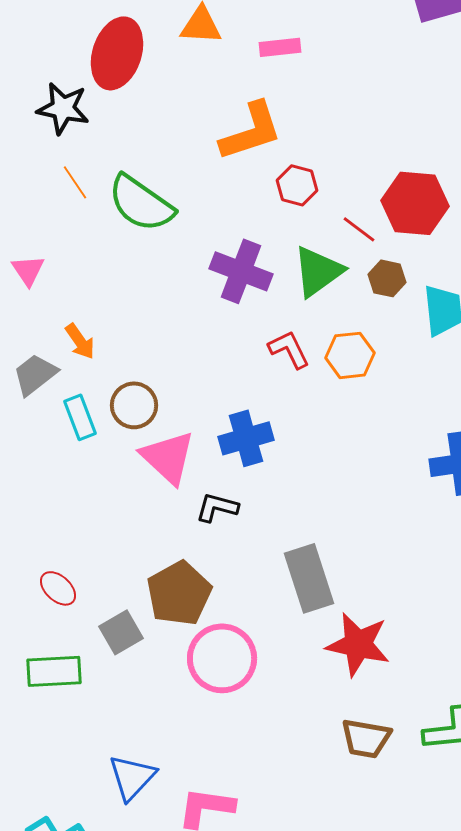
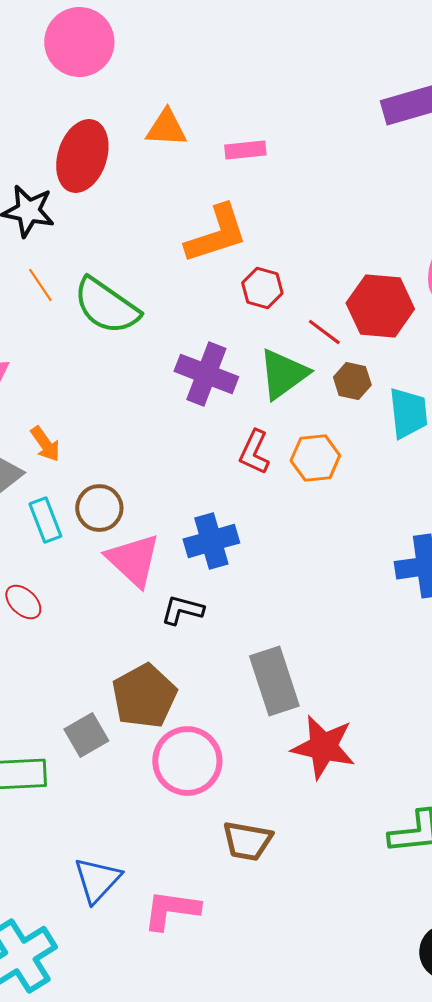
red L-shape: (289, 349) -> (254, 452), turned -129
red ellipse: (58, 588) -> (23, 602), moved
brown trapezoid: (366, 738) -> (247, 841), moved

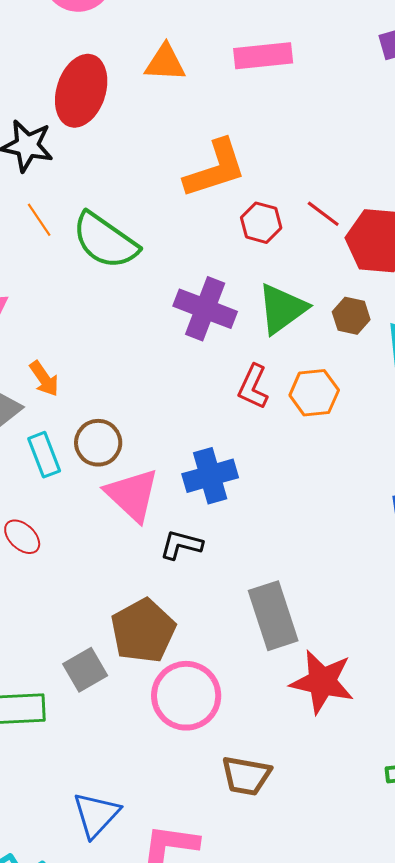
pink rectangle: (245, 150) -> (263, 56), moved, size x1.4
red line: (324, 332) -> (323, 214), moved

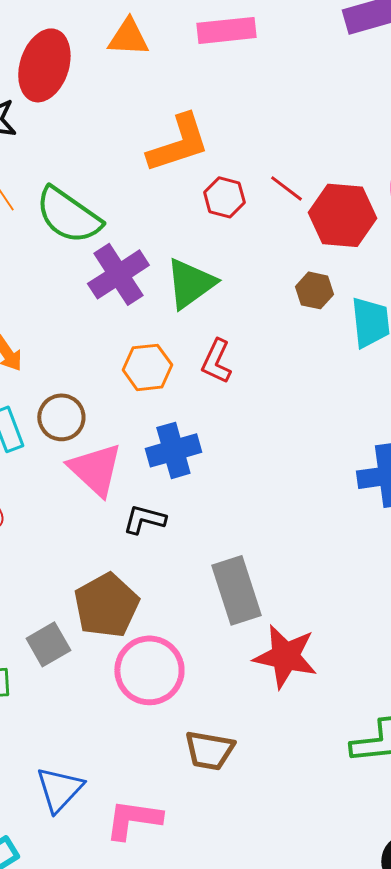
purple cross: (205, 309) -> (118, 274), moved, turned 36
green triangle: (282, 309) -> (190, 283), moved
orange hexagon: (314, 393) -> (147, 367), moved

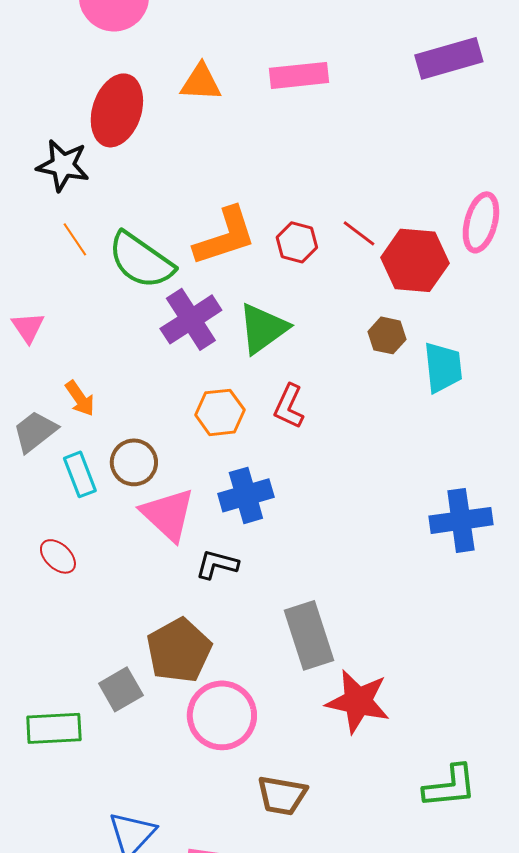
orange L-shape: (178, 143) -> (225, 236), moved

